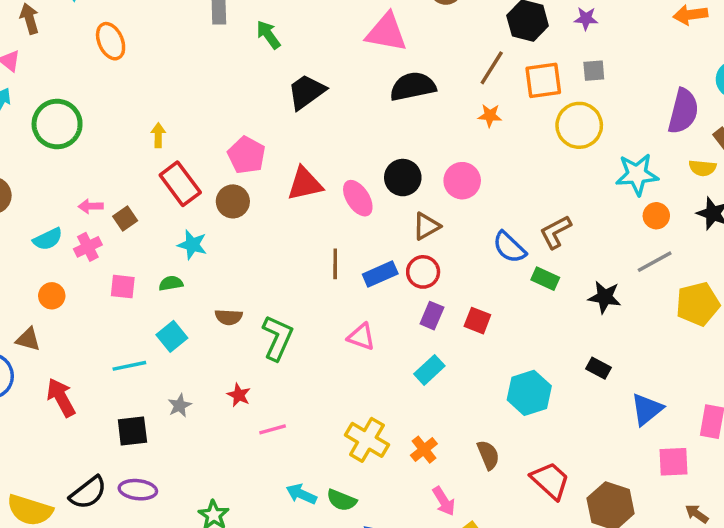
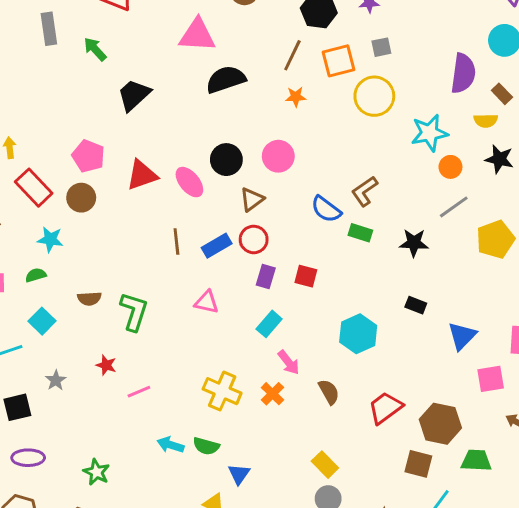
red trapezoid: (550, 481) -> (385, 408), turned -72
pink arrow: (444, 501) -> (289, 362), moved

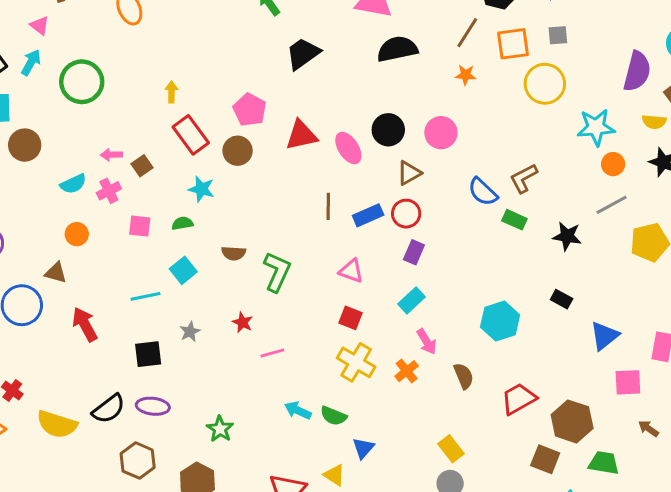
red square: (306, 276) -> (351, 318), moved

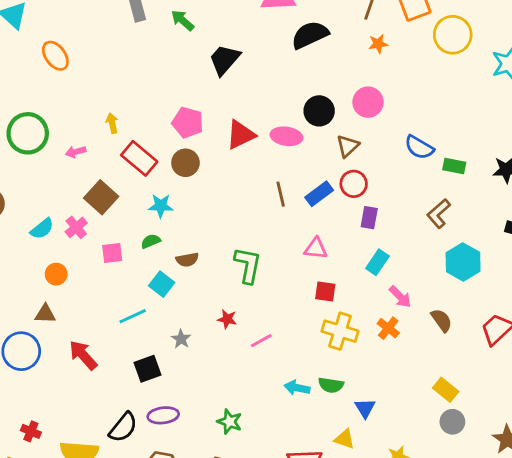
pink ellipse: (348, 148) -> (286, 136), turned -36
pink arrow: (111, 155) -> (76, 152), moved
brown square: (142, 166) -> (101, 197), size x1.6
brown L-shape: (524, 178) -> (439, 214), moved
brown semicircle: (234, 253) -> (187, 260), moved

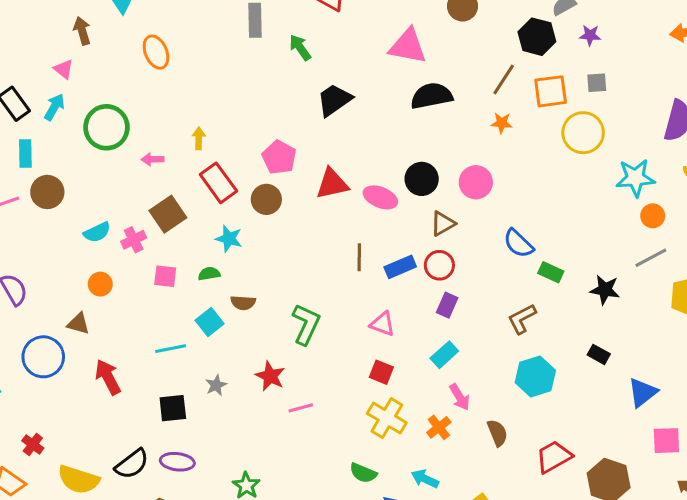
red star: (227, 319) -> (270, 376), size x1.4
cyan arrow: (297, 388) -> (425, 479), moved

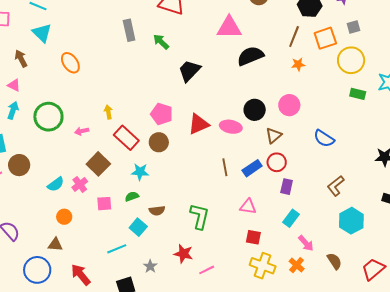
green rectangle: (551, 272) -> (358, 94), moved

